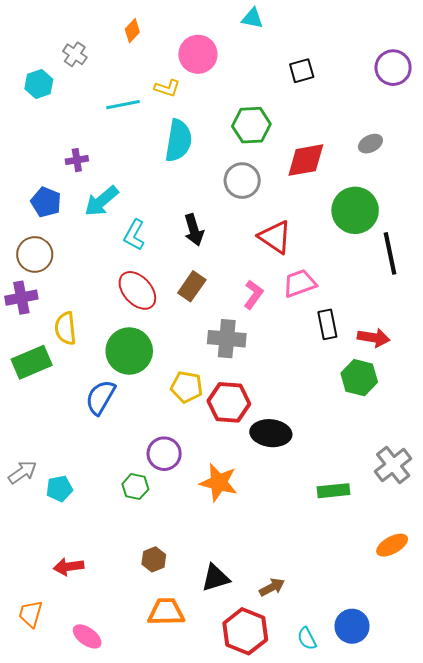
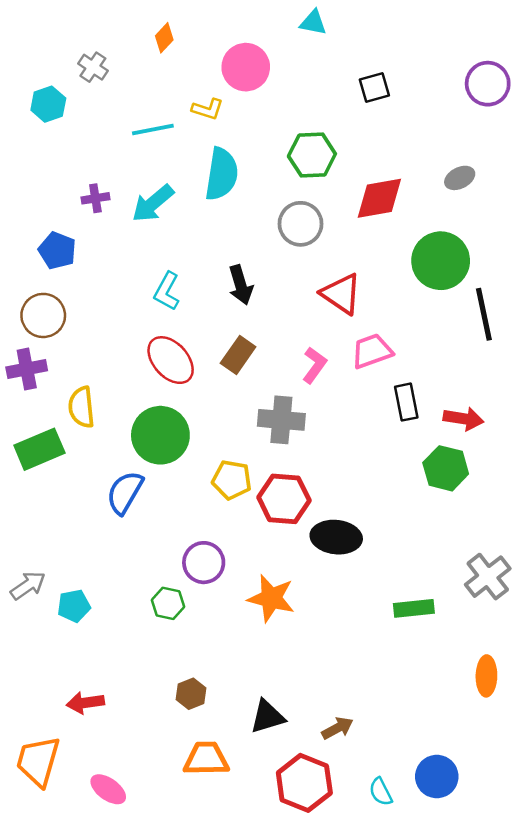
cyan arrow: (101, 201) -> (153, 203), moved
orange ellipse: (392, 545) -> (486, 676), turned -60
orange trapezoid: (31, 614) -> (38, 761), size x1.5

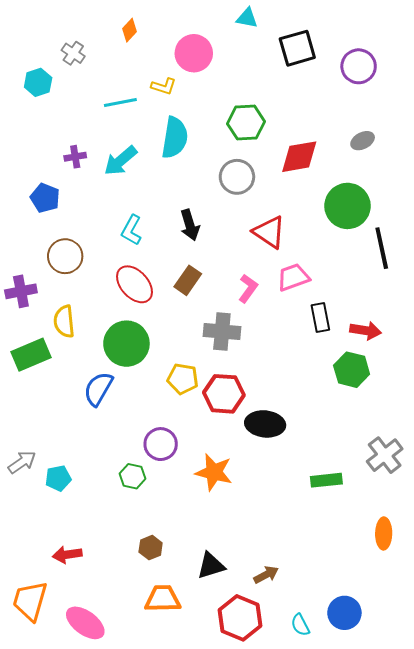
purple circle: (488, 84) -> (359, 66), moved
black square: (374, 88) -> (297, 48), moved, size x1.5
brown circle: (43, 315) -> (65, 256), moved
pink ellipse: (108, 789) -> (85, 623), size x1.4

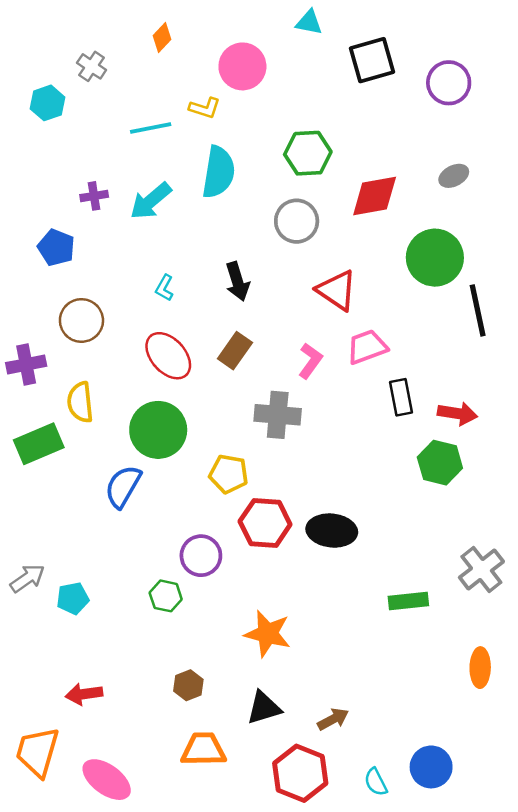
cyan L-shape: (131, 230) -> (164, 288), size x0.7
red hexagon: (224, 394) -> (265, 523), moved
orange star: (214, 472) -> (268, 634), moved

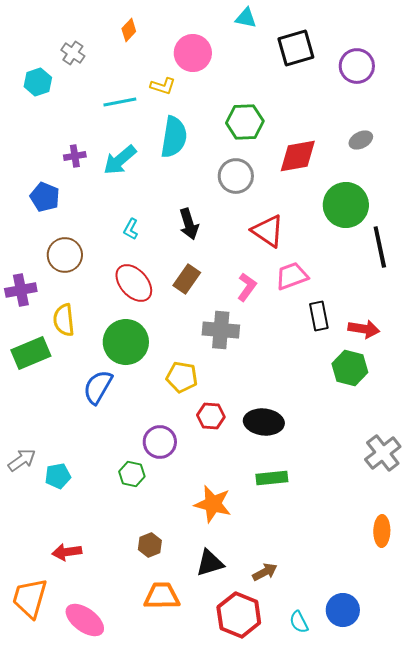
red hexagon: (265, 523) -> (211, 416), size x0.7
green rectangle: (408, 601) -> (272, 478), moved

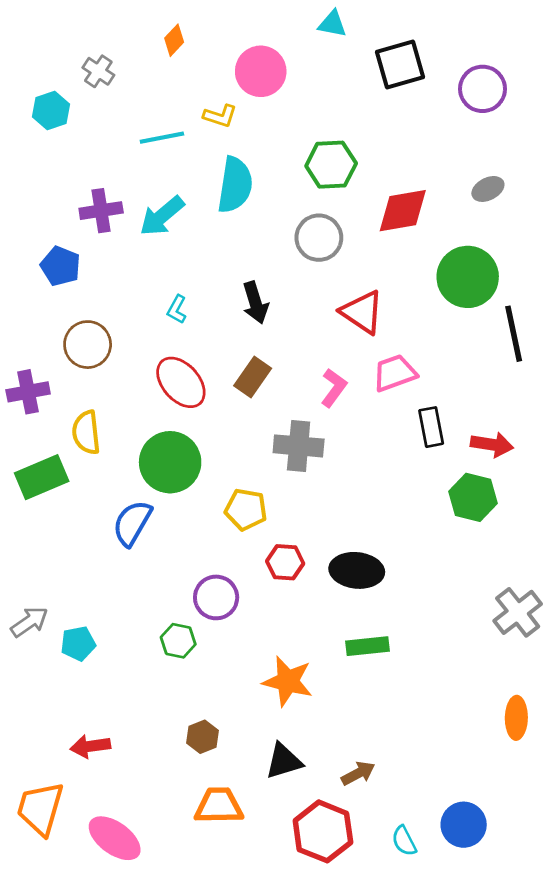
purple cross: (75, 156) -> (101, 211), size x1.4

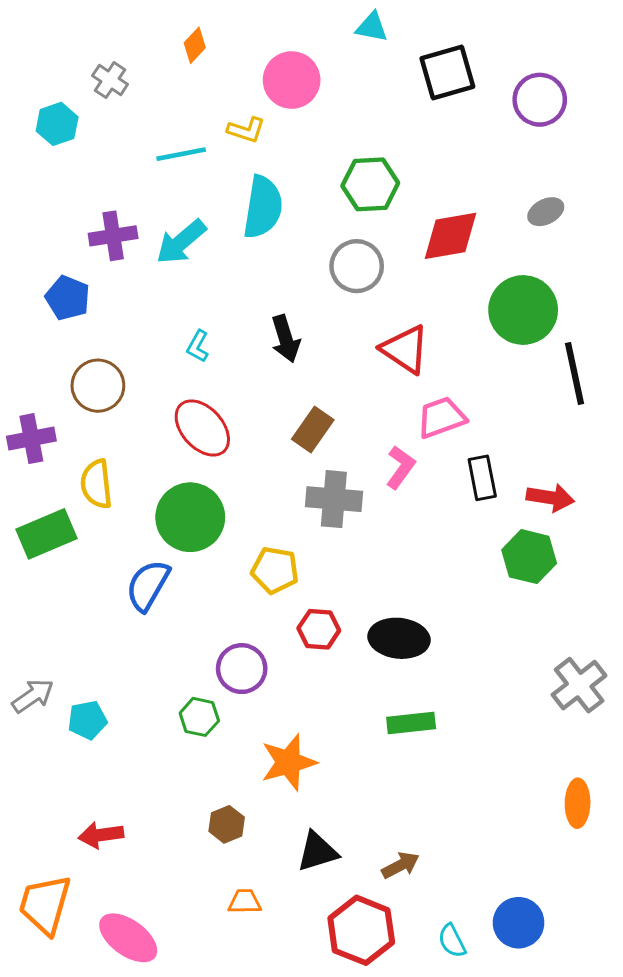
brown rectangle: (253, 377) -> (313, 429), moved
pink L-shape: (334, 388) -> (401, 467), moved
orange star: (288, 681) -> (289, 762), moved, turned -30
orange trapezoid: (219, 806) -> (245, 902), size x0.6

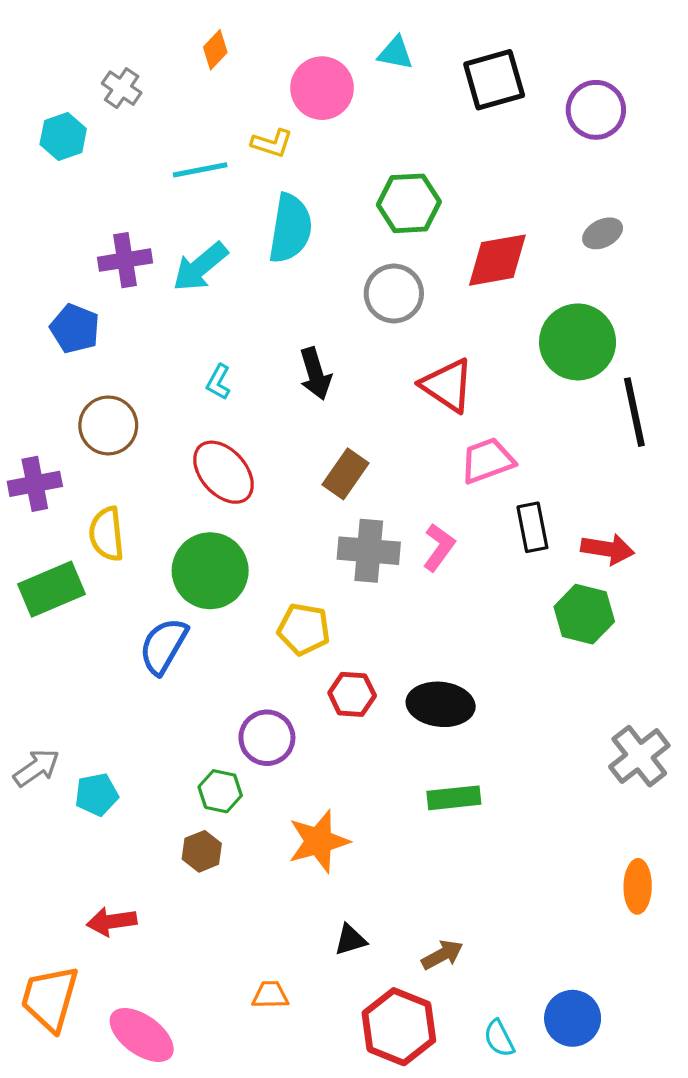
cyan triangle: (372, 27) -> (396, 53), moved
pink L-shape: (401, 467) -> (439, 547), moved
brown hexagon: (227, 824) -> (202, 851), moved
black triangle: (317, 852) -> (350, 940), size x0.7

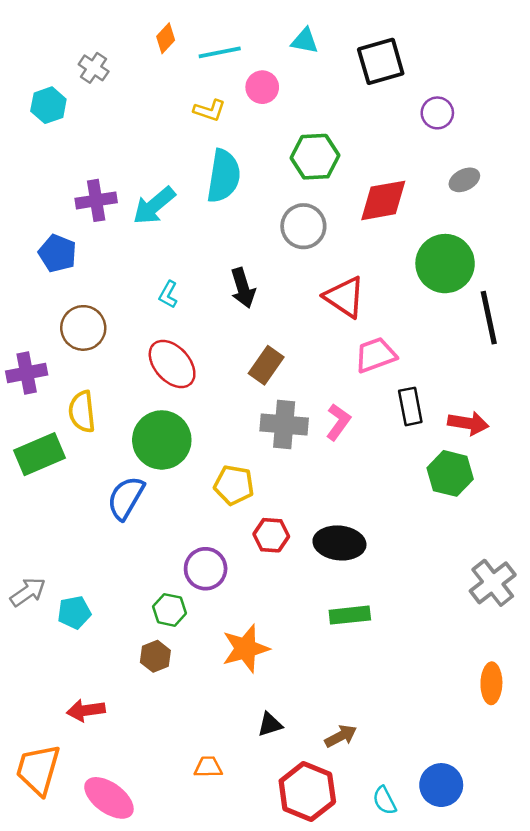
pink circle: (322, 88) -> (262, 87), moved, size x0.7
purple circle: (596, 110) -> (437, 113), moved, size x0.7
cyan line: (200, 170) -> (220, 52), moved

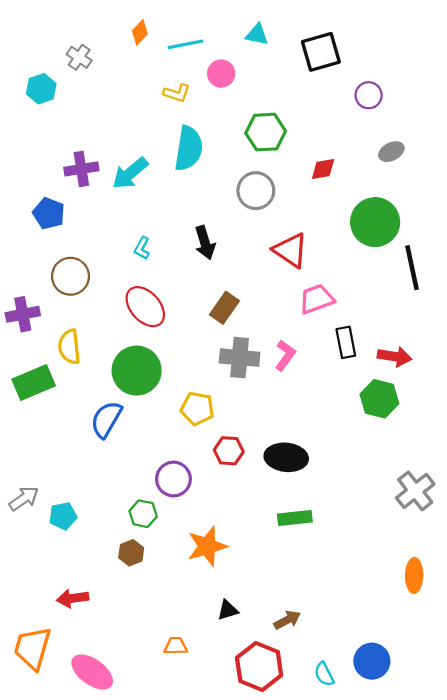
red diamond: (383, 200) -> (323, 169), size x0.6

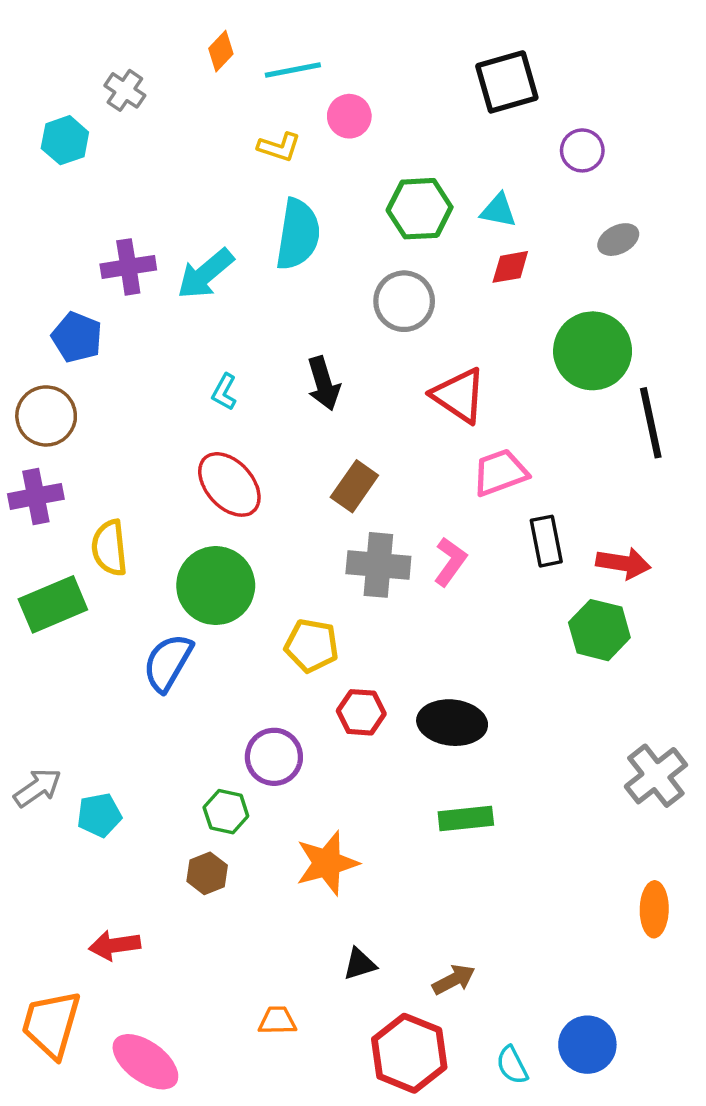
cyan triangle: (257, 35) -> (498, 210), moved
brown circle: (70, 276) -> (46, 416), moved

